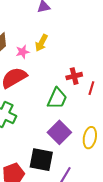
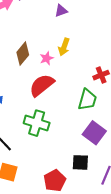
black square: (41, 160) -> (80, 162), size x0.7

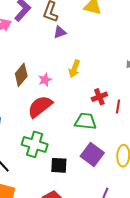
yellow arrow: (64, 47) -> (74, 69), moved
green trapezoid: (87, 100) -> (85, 121), turned -100
black square: (80, 162) -> (59, 165), moved

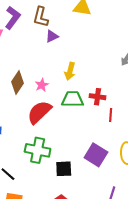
red cross: (99, 97) -> (97, 97), turned 35
red line: (118, 106) -> (111, 115), moved
green trapezoid: (85, 121) -> (73, 99), moved

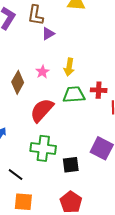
pink star: (42, 85) -> (42, 72), moved

